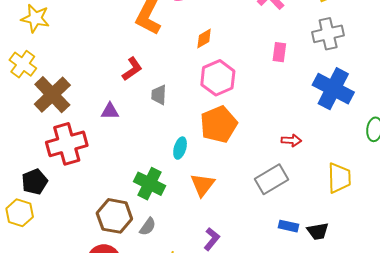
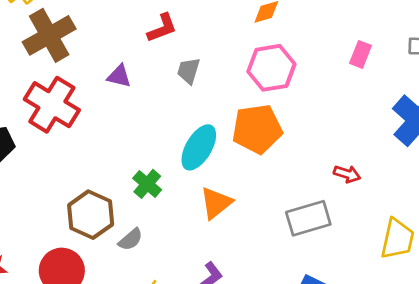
red cross: (67, 144) -> (52, 105), turned 33
cyan ellipse: (180, 148) -> (199, 147), size x1.6
green cross: (150, 184) -> (147, 184), size x0.7

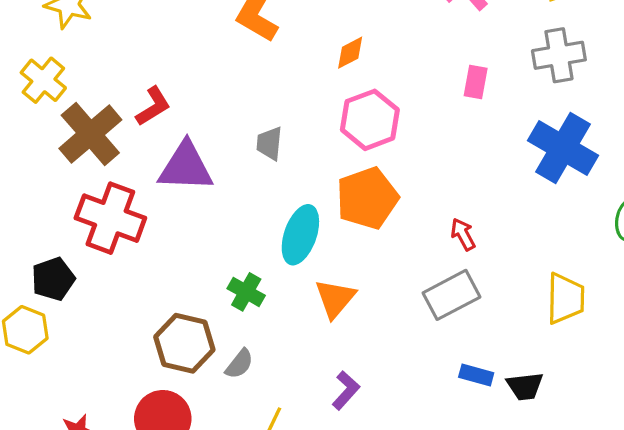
red L-shape: (162, 28) -> (153, 106), moved
purple triangle: (119, 76) -> (186, 167), size x1.8
red arrow: (347, 174) -> (463, 234), moved, turned -125

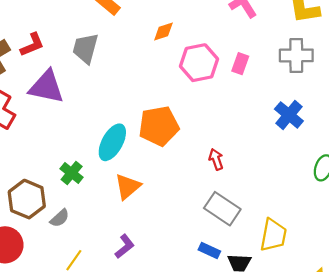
pink hexagon: (370, 120) -> (199, 63), moved
gray trapezoid: (269, 143) -> (85, 48), moved, size x1.4
blue cross: (563, 148) -> (289, 115), size x0.7
gray rectangle: (452, 295) -> (222, 209), moved, turned 52
yellow trapezoid: (565, 298) -> (273, 235), moved

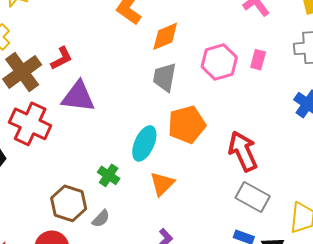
orange diamond: (163, 32) -> (165, 36), moved, size x1.5
gray trapezoid: (85, 48) -> (165, 77), moved
red arrow: (216, 159) -> (243, 151), size x2.0

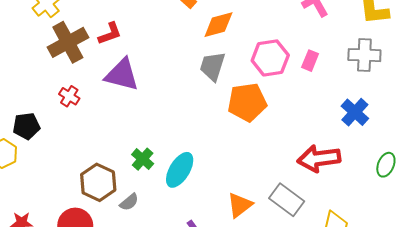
red cross: (30, 124) -> (69, 96), size x0.5
orange pentagon: (187, 125) -> (247, 102), moved
cyan ellipse: (144, 143) -> (180, 170), moved
red arrow: (243, 151) -> (319, 158), moved, turned -81
orange triangle: (162, 184) -> (240, 205), moved

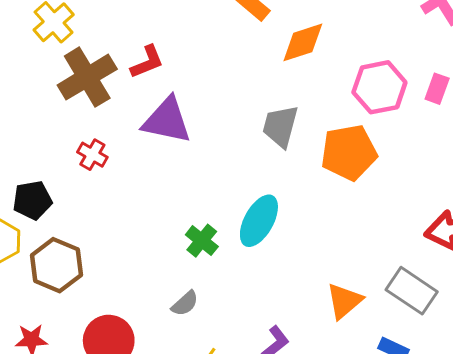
gray trapezoid: (212, 66) -> (280, 126), moved
cyan ellipse: (180, 170) -> (259, 221), moved
brown hexagon: (98, 182) -> (56, 265), moved

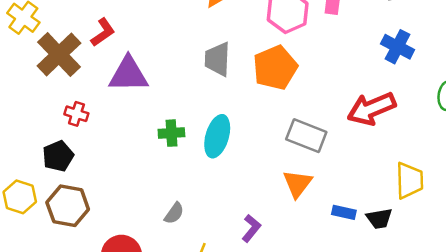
black pentagon: (32, 200) -> (58, 156), moved
green cross: (202, 241) -> (171, 133), moved, turned -30
gray rectangle: (412, 291) -> (306, 136), moved

